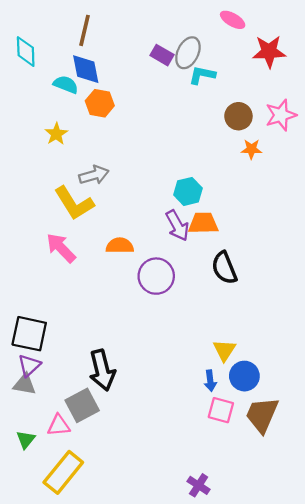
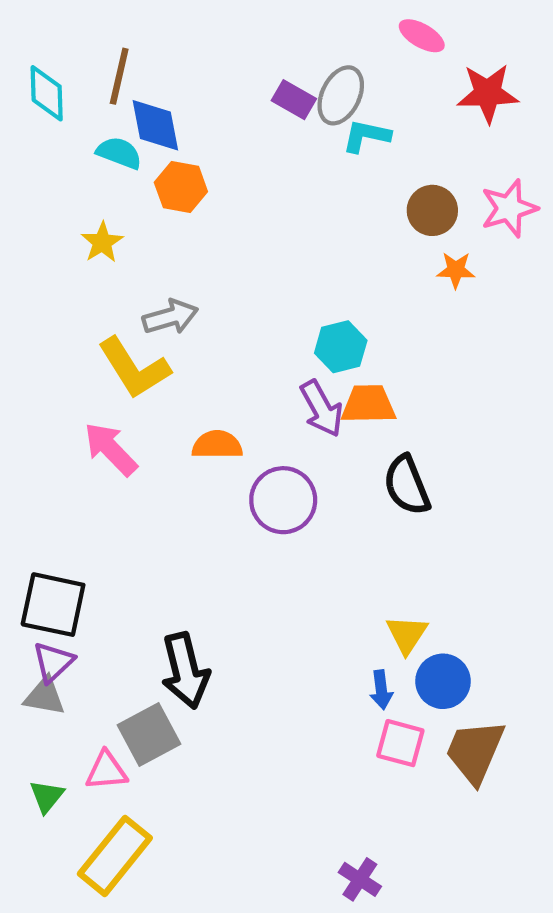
brown line: (84, 30) -> (119, 76), moved

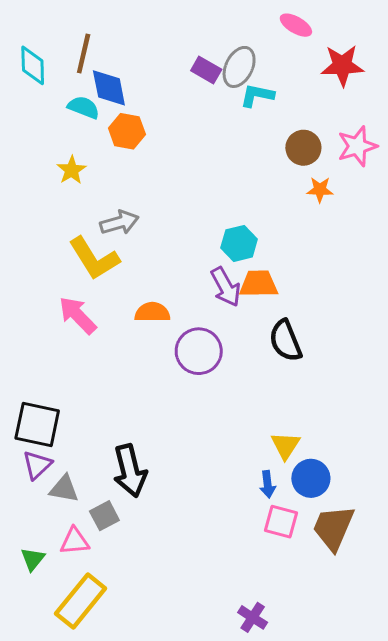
gray triangle: (45, 696) -> (64, 489), moved
gray square: (149, 735) -> (104, 516), size x0.7

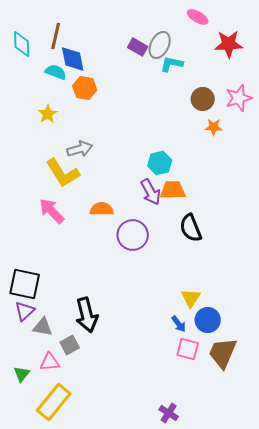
blue arrow: (268, 484) -> (179, 324), turned -30

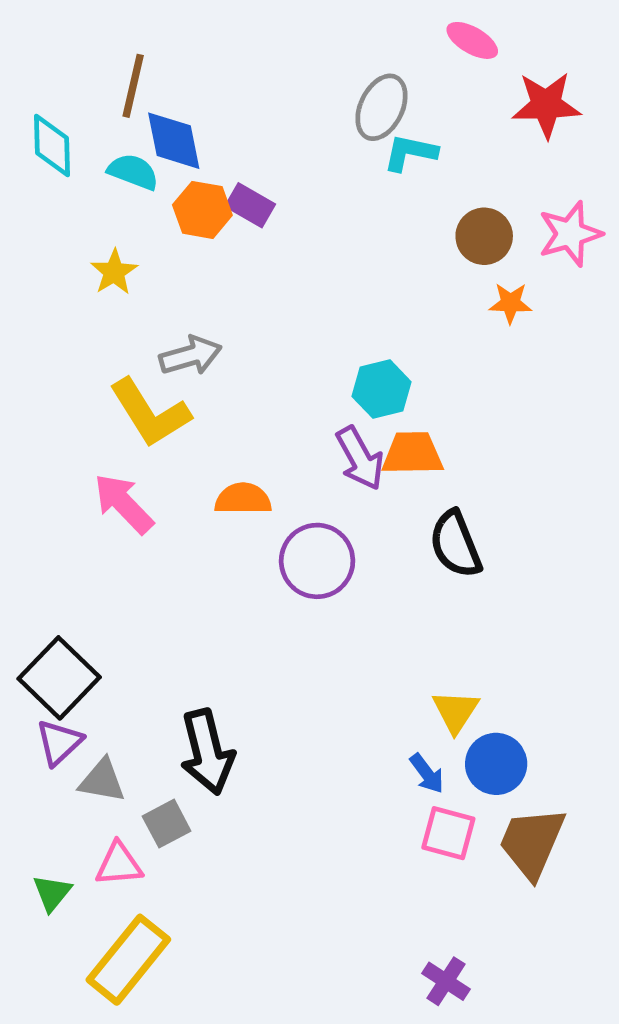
cyan diamond: (22, 44) -> (52, 146), moved
purple rectangle: (138, 47) -> (250, 205), moved
black square: (25, 284) -> (59, 678), turned 32
purple cross: (169, 413) -> (446, 981), moved

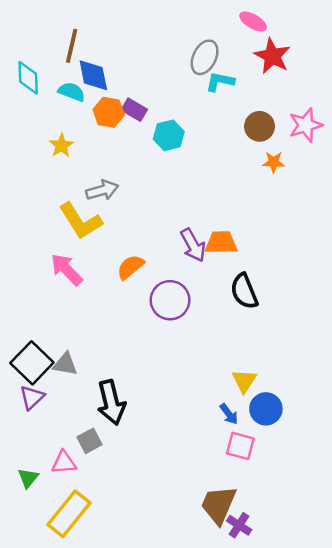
red star: (546, 105) -> (272, 56), moved, turned 30
cyan hexagon: (381, 389) -> (169, 135), moved
orange semicircle: (243, 499) -> (130, 267), turned -40
gray triangle: (102, 781) -> (65, 364), moved
brown trapezoid: (532, 843) -> (219, 505), moved

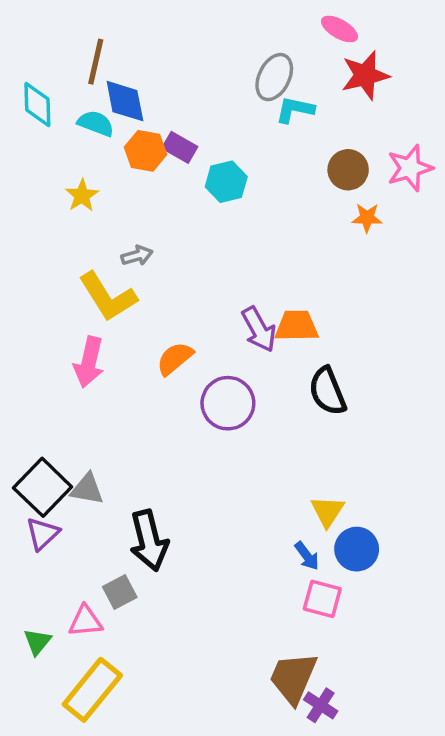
red star: (272, 56) -> (365, 75), turned 30
gray arrow: (102, 190) -> (137, 256), size x0.7
pink arrow: (66, 270) -> (89, 362), turned -123

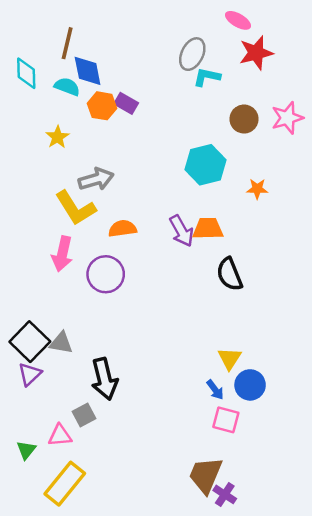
cyan hexagon: (226, 182) -> (206, 165), moved, size x1.4
orange star: (367, 218) -> (257, 189), moved
gray arrow: (137, 256) -> (96, 179), size x1.6
orange semicircle: (175, 359) -> (122, 229), moved, turned 32
purple circle: (228, 403) -> (106, 274), moved

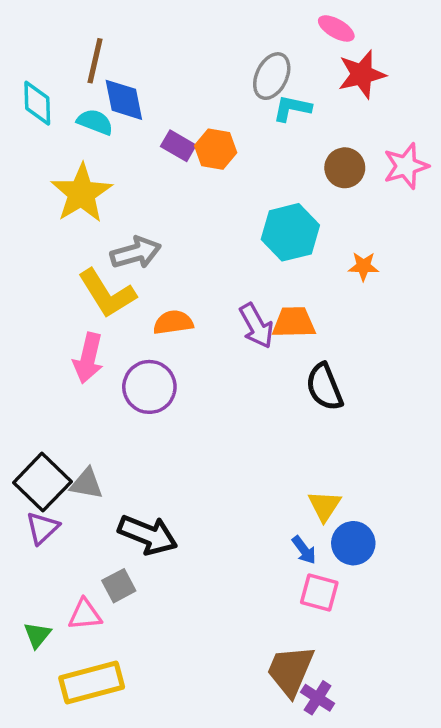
orange hexagon: (102, 106) -> (216, 149), moved
yellow star: (58, 137) -> (81, 193), size x1.8
black arrow: (104, 379) -> (148, 535), turned -54
yellow rectangle: (65, 484) -> (92, 683), turned 36

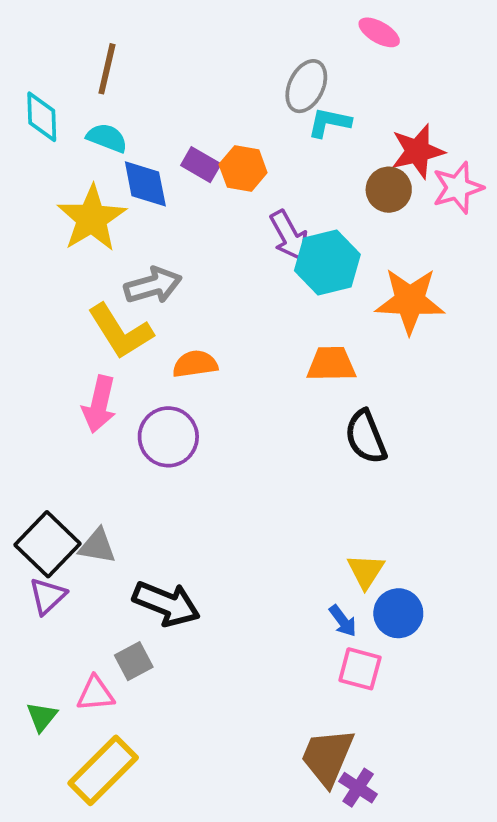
red star: (362, 74) -> (417, 151), moved
blue diamond: (124, 100) -> (145, 184), moved
orange star: (363, 266) -> (410, 301), size x2.0
purple arrow: (256, 326) -> (289, 236), moved
yellow rectangle: (92, 683) -> (103, 770), turned -30

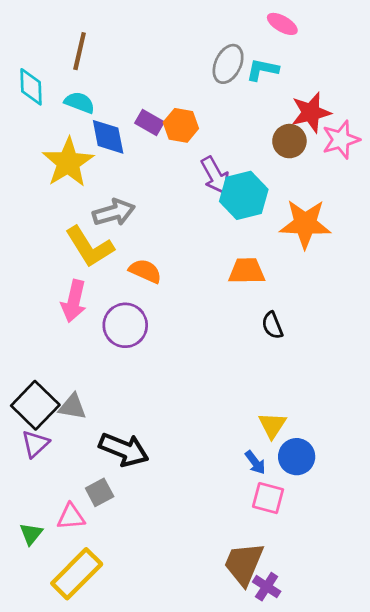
cyan L-shape: (329, 123) -> (262, 70), moved
orange semicircle: (195, 364) -> (145, 271), turned 32
black semicircle: (366, 437) -> (272, 325), size x0.7

